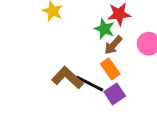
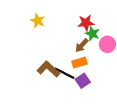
green star: (104, 29) -> (92, 34), moved
orange rectangle: (110, 69) -> (80, 63), turned -72

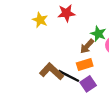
red star: (86, 23) -> (66, 13), moved

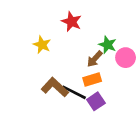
red star: (66, 13) -> (72, 22), turned 30
yellow star: (40, 20) -> (42, 45), moved

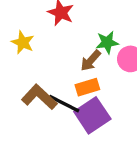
green star: (108, 45) -> (107, 42), turned -30
purple square: (96, 101) -> (92, 115), size x1.5

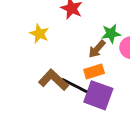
purple square: (92, 115) -> (98, 95), turned -36

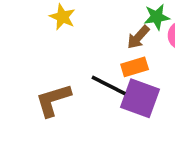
brown L-shape: (53, 80) -> (53, 100), moved, turned -60

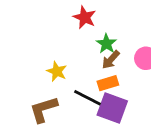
yellow star: (62, 17) -> (57, 71), moved
green star: (157, 17) -> (106, 44), moved, turned -30

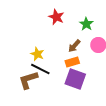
green star: (106, 44) -> (86, 24), moved
black line: (87, 98) -> (40, 69), moved

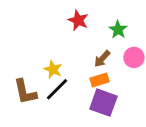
black line: (40, 69) -> (57, 89), turned -72
brown L-shape: (28, 80) -> (25, 92), moved, turned -85

